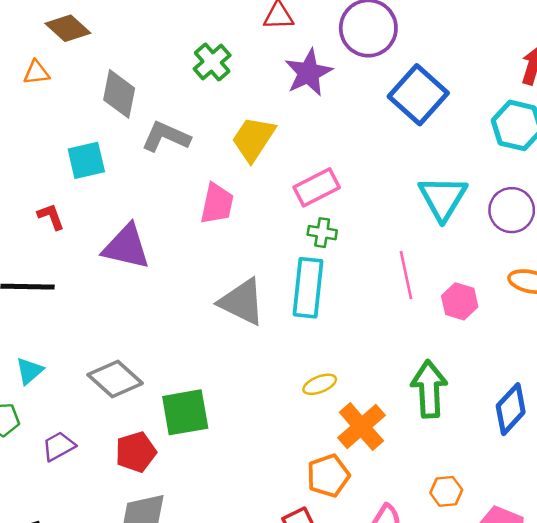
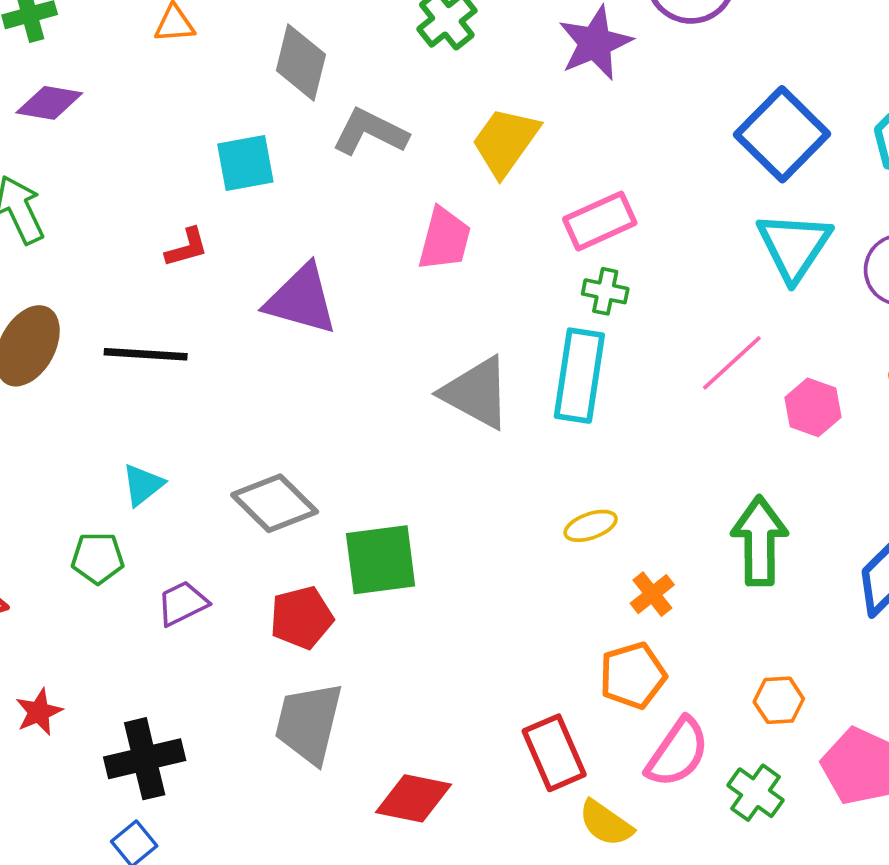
blue square: (418, 95) -> (782, 134), moved
red L-shape: (51, 217) -> (187, 248), turned 92
pink line: (406, 275) -> (732, 363), turned 57
orange cross: (361, 427) -> (652, 594), size x0.6
orange pentagon: (328, 476) -> (633, 676), moved

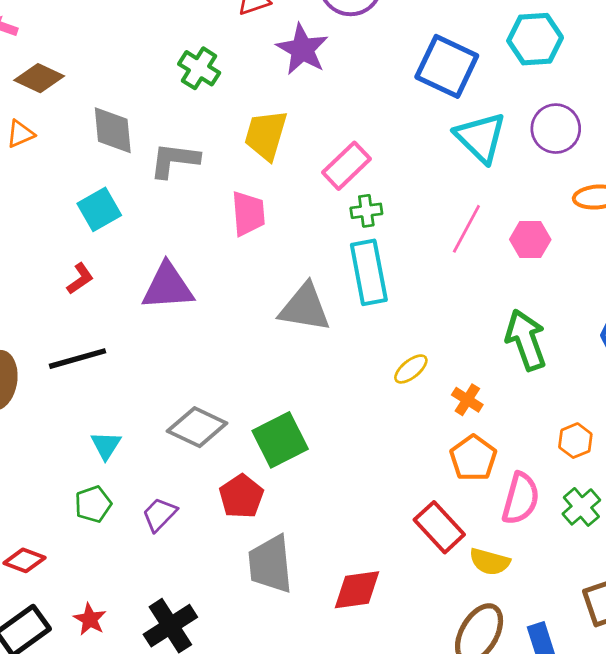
green cross: (756, 793) -> (581, 507), turned 33

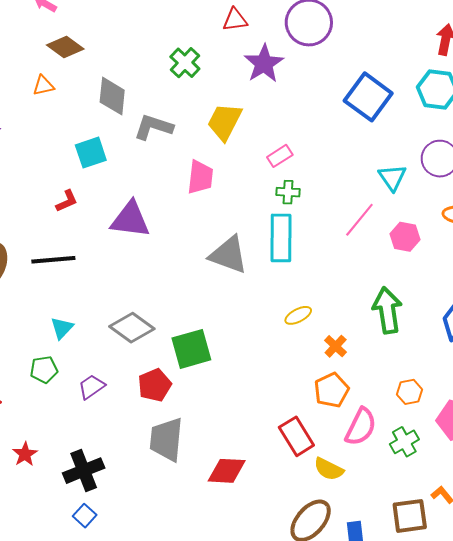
cyan triangle: (480, 137) -> (392, 177), moved, size x0.7
pink rectangle: (346, 166) -> (280, 156), size x0.7

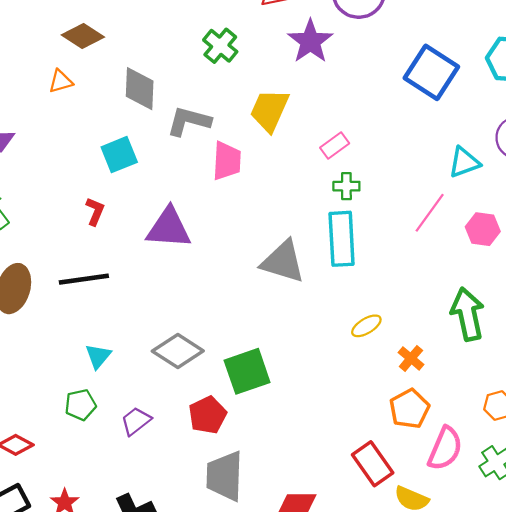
pink trapezoid: (200, 177) -> (227, 161), moved
cyan triangle: (392, 177) -> (464, 162), turned 48
red L-shape: (67, 201) -> (95, 211), turned -40

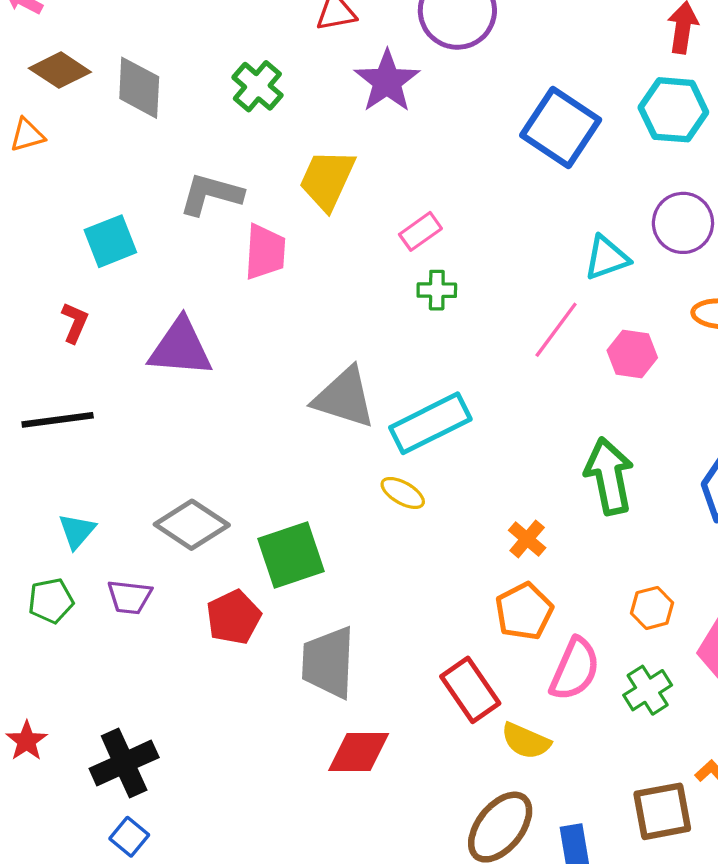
gray diamond: (140, 89) -> (139, 88), moved
cyan rectangle: (342, 239) -> (430, 423), moved, turned 66
yellow ellipse: (366, 326) -> (403, 493), moved, turned 60
purple trapezoid: (136, 421) -> (130, 597), moved, turned -136
gray trapezoid: (225, 476) -> (328, 662), moved

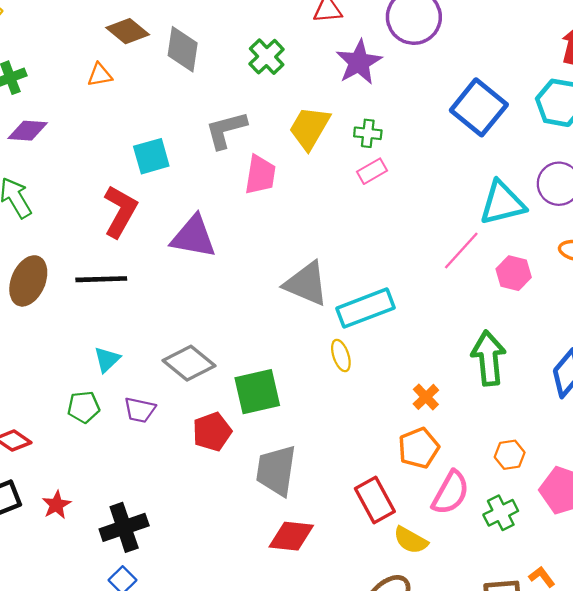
gray L-shape: (211, 194) -> (226, 130), turned -36
cyan triangle: (607, 258) -> (502, 203), size x1.4
green cross: (437, 290) -> (368, 133), moved
red L-shape: (75, 323) -> (120, 211), size x1.8
yellow ellipse: (403, 493) -> (341, 356), turned 36

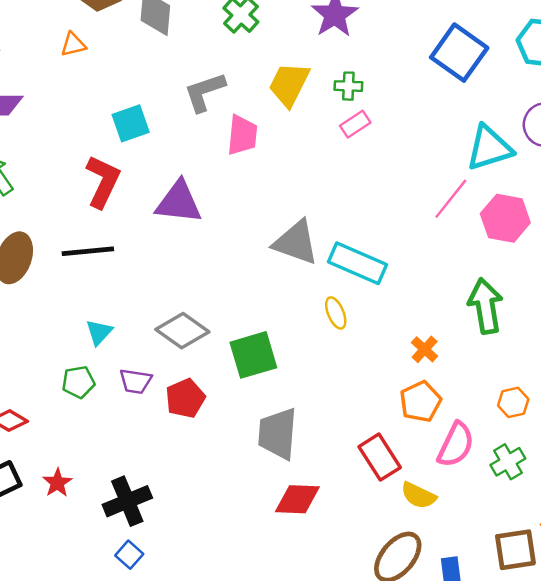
pink hexagon: (514, 273) -> (505, 218), size x1.4
cyan rectangle: (366, 308) -> (358, 263), turned 48
red pentagon: (212, 432) -> (185, 398), moved

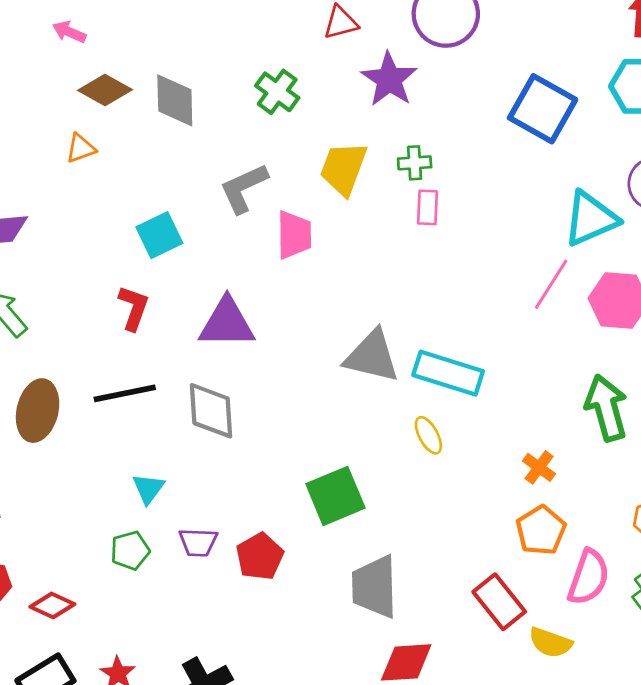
pink rectangle: (355, 124) -> (428, 207), turned -48
red L-shape: (103, 181) -> (134, 308), size x0.7
gray diamond: (182, 331) -> (211, 411), moved, turned 57

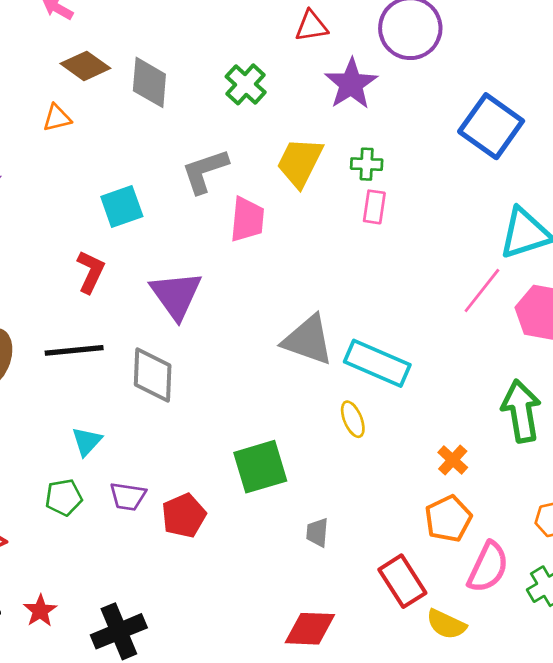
purple triangle: (227, 323) -> (176, 295), turned 48
gray trapezoid: (374, 587) -> (317, 533), moved, size x0.5

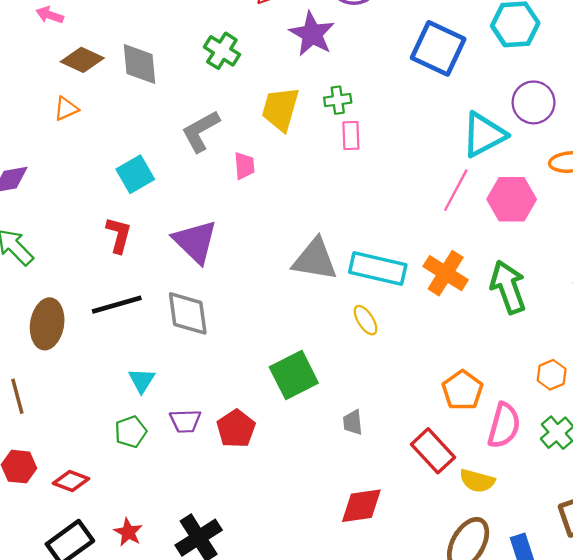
pink trapezoid: (247, 219) -> (244, 166), size x0.7
orange cross: (453, 460) -> (446, 273), moved, size x1.6

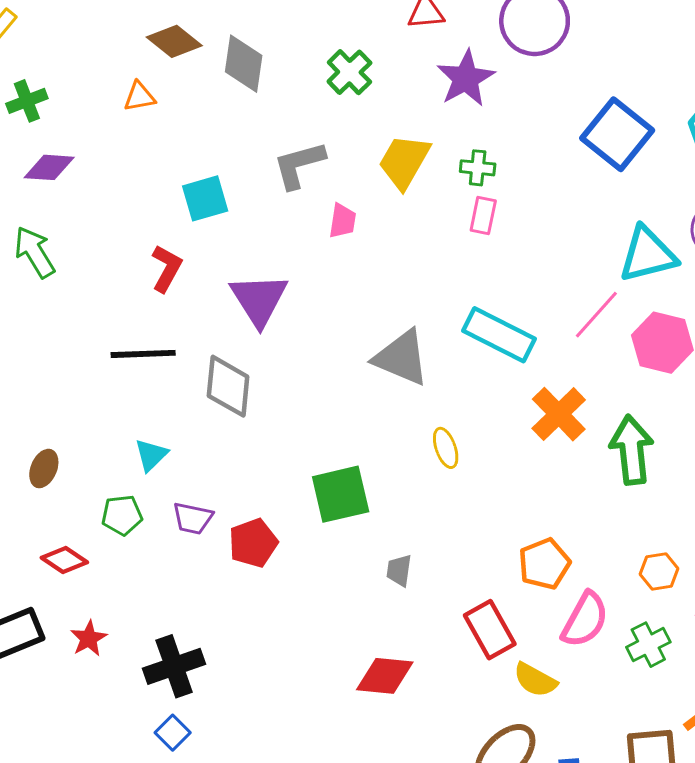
cyan rectangle: (378, 269) -> (499, 335), moved
brown ellipse: (47, 324) -> (44, 469), moved, size x0.6
red diamond: (71, 481) -> (64, 560), moved

